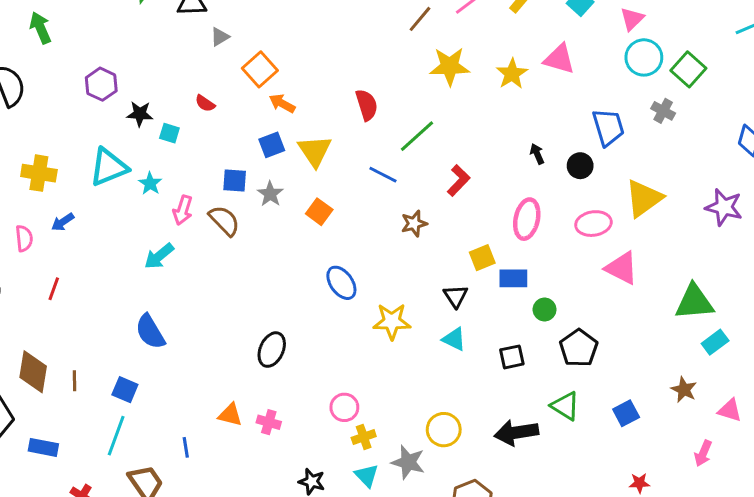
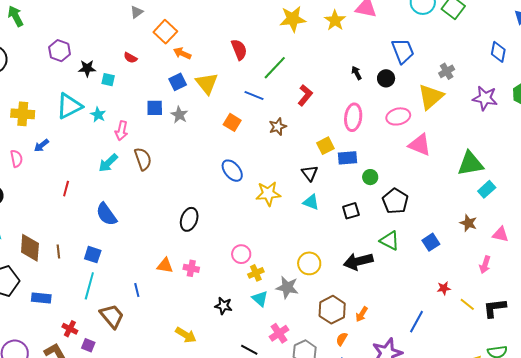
gray cross: (663, 111) -> (447, 71), moved, turned 35
orange square: (319, 212) -> (232, 122), moved
brown semicircle: (224, 221) -> (143, 159), moved, turned 30
red line: (54, 289) -> (66, 189), moved

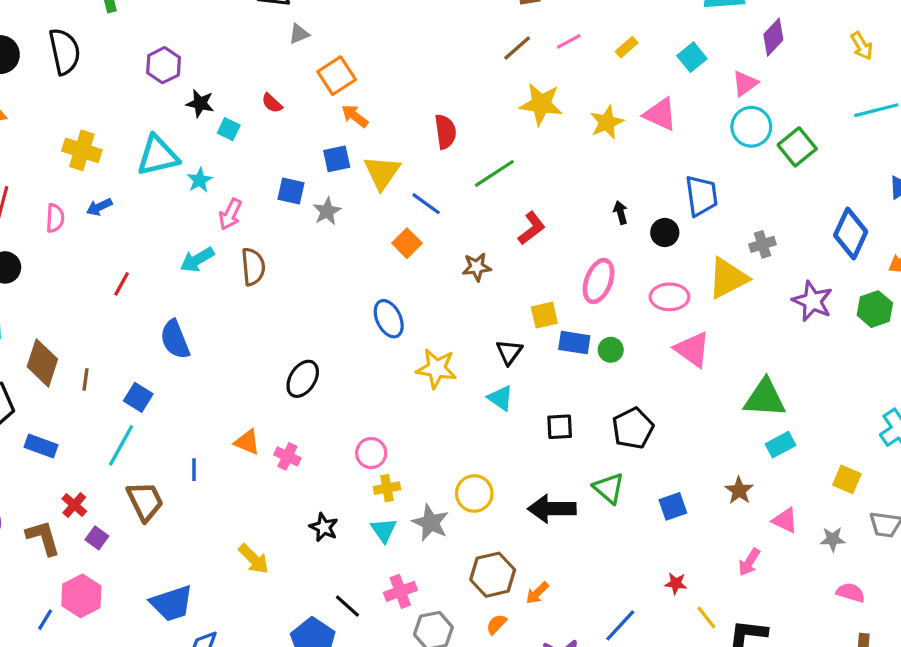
blue diamond: (498, 52) -> (851, 234), size x1.4
blue line: (254, 95) -> (426, 204), moved
green circle: (370, 177) -> (611, 350), moved

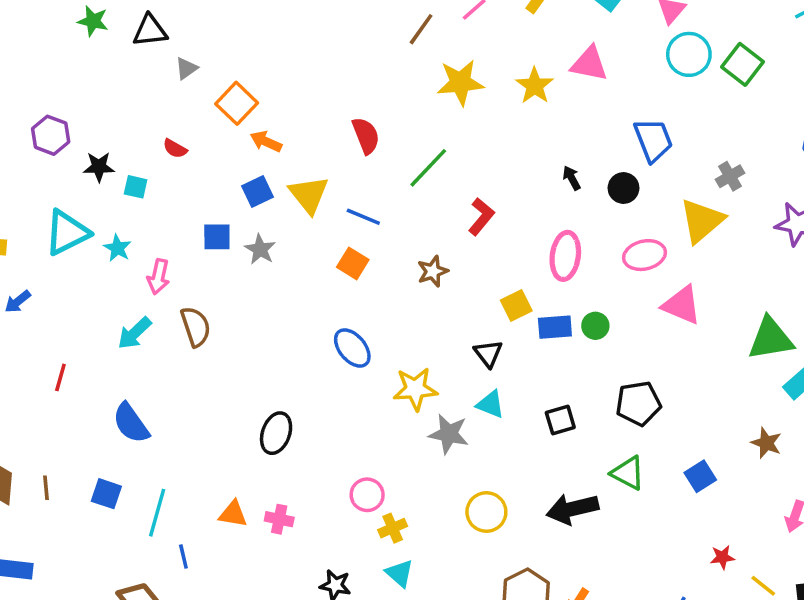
black pentagon: (633, 428) -> (638, 403), turned 30
cyan line: (121, 445) -> (157, 513), moved
gray star: (431, 523) -> (449, 434), moved

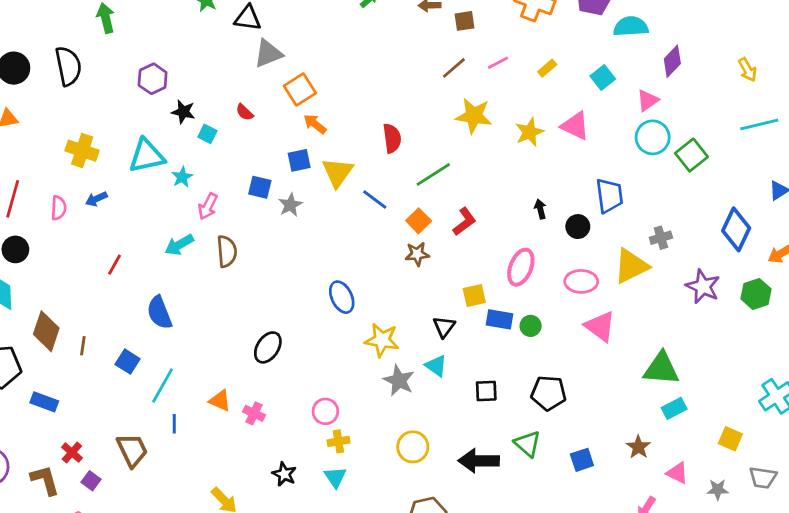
gray triangle: (186, 68) -> (268, 54), size x1.6
orange square: (353, 263) -> (419, 221), moved

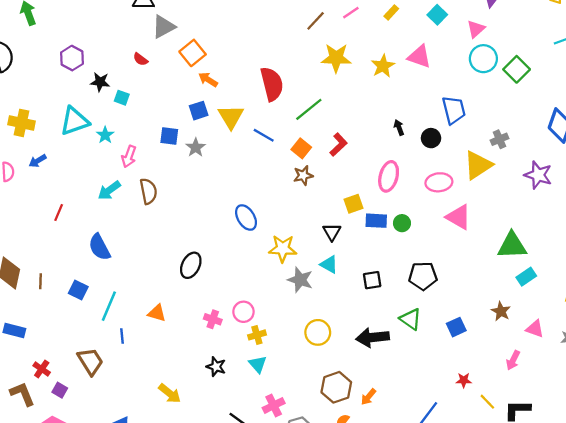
red semicircle: (244, 112) -> (141, 59), moved
red semicircle: (392, 138) -> (272, 84), size x1.4
pink cross: (254, 413) -> (213, 319), moved

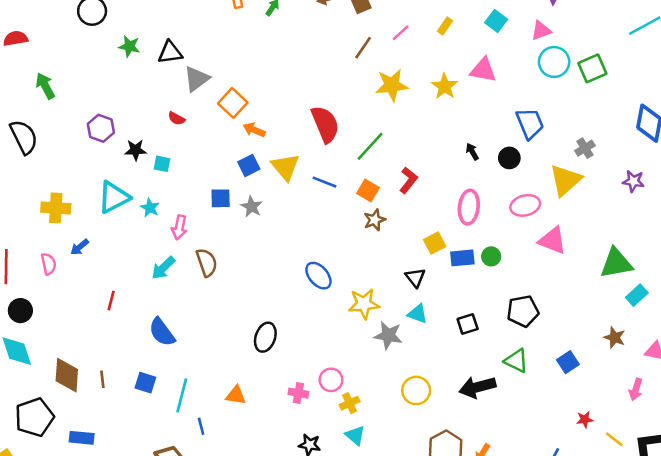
pink triangle: (476, 29) -> (541, 31), turned 30
green square: (517, 69) -> (592, 68), turned 30
purple star: (538, 175) -> (633, 181), size x0.7

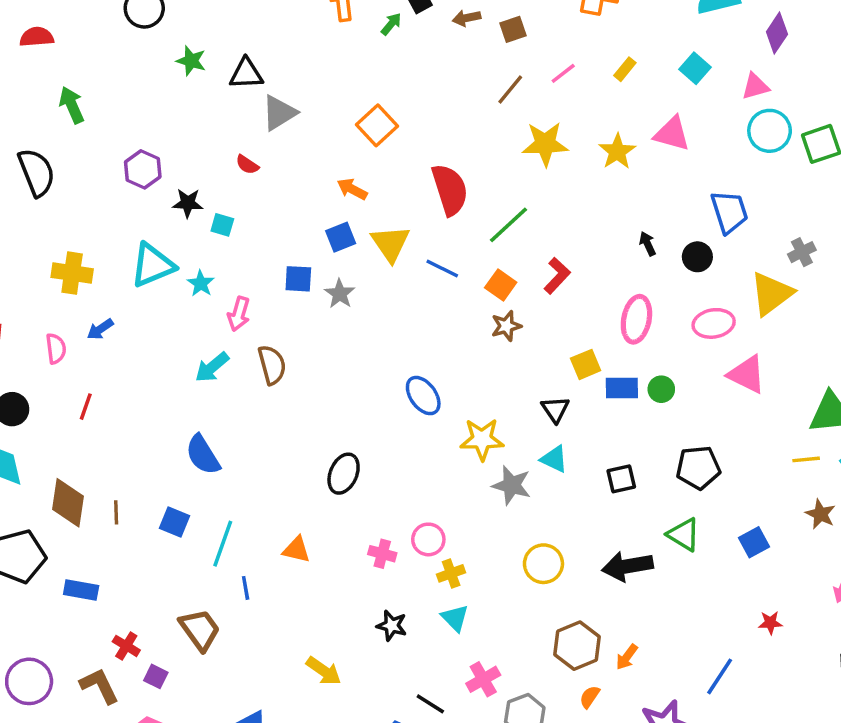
orange square: (233, 103) -> (377, 125), moved
red line: (111, 301) -> (86, 407), moved
yellow line: (614, 439) -> (806, 459), moved, turned -48

